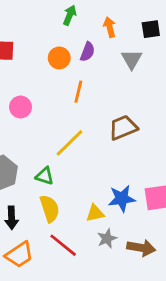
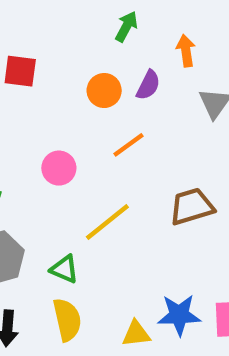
orange line: (78, 92) -> (128, 145), turned 35
pink circle: (21, 107) -> (59, 168), moved

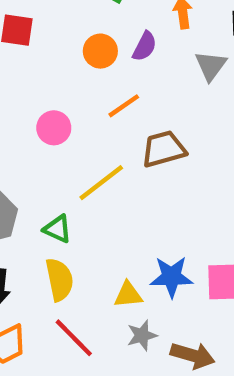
brown trapezoid: (192, 206) -> (164, 149), moved

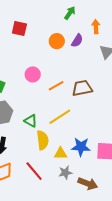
orange line: (124, 106) -> (56, 86), moved
yellow line: (101, 183) -> (60, 117), moved
yellow semicircle: (59, 280) -> (43, 140), moved

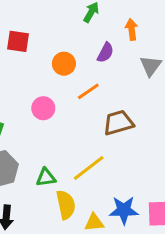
orange circle: (57, 41) -> (64, 64), moved
orange line: (56, 86) -> (88, 91), moved
green triangle: (31, 121) -> (46, 177), turned -32

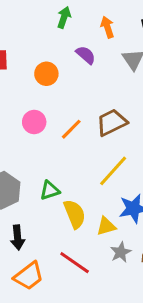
purple semicircle: (105, 53) -> (86, 55), turned -66
orange line: (88, 91) -> (71, 129), moved
yellow line: (89, 168) -> (113, 171), moved

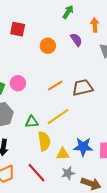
pink circle: (34, 122) -> (18, 83), moved
yellow line: (113, 171) -> (58, 117), moved

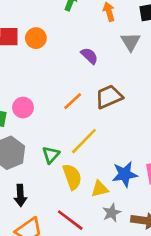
purple semicircle: (76, 40) -> (89, 56), moved
orange circle: (48, 46) -> (36, 38), moved
green triangle: (32, 122) -> (51, 155), turned -32

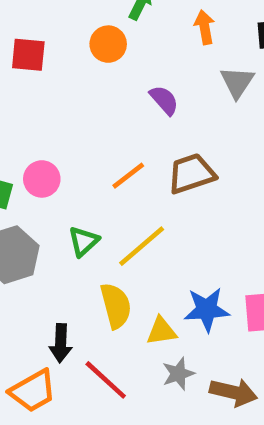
orange circle: (36, 38) -> (108, 44), moved
green triangle: (51, 155) -> (84, 241), moved
black arrow: (20, 195) -> (61, 343), moved

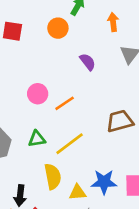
brown trapezoid: (191, 174) -> (120, 121), moved
pink circle: (42, 179) -> (38, 94), moved
green triangle: (84, 241) -> (37, 139), turned 30

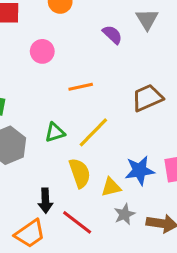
purple semicircle: (88, 62) -> (112, 35), moved
pink circle: (38, 94) -> (42, 51), moved
orange line: (65, 103) -> (81, 87), turned 30

